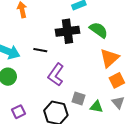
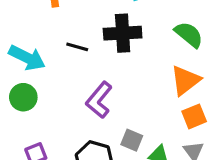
green semicircle: (99, 30) -> (189, 35), moved
black line: (40, 50) -> (77, 47), moved

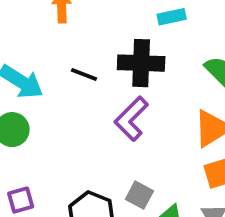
purple L-shape: (99, 100) -> (131, 119), moved

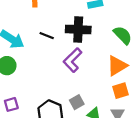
gray square: (139, 195) -> (77, 102), turned 32

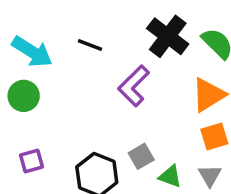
black cross: (78, 30) -> (168, 36), moved, turned 35

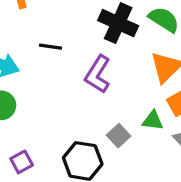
green triangle: (170, 176) -> (153, 121), moved

